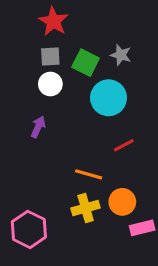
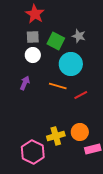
orange line: (89, 174) -> (58, 86), moved
pink hexagon: (29, 229) -> (33, 152), moved

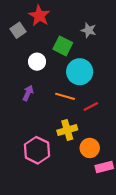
gray star: (79, 36) -> (89, 30), moved
gray square: (33, 37) -> (18, 30), moved, turned -32
yellow cross: (56, 136) -> (67, 130), moved
pink hexagon: (33, 152) -> (37, 150), moved

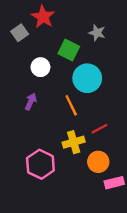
orange line: (65, 96) -> (71, 105), turned 48
red line: (91, 106) -> (99, 129), moved

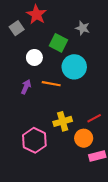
orange line: (71, 105) -> (51, 84), moved, turned -54
red line: (99, 129) -> (94, 118), moved

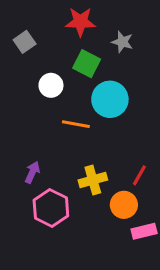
red star: (36, 14) -> (80, 22), moved, turned -30
purple arrow: (26, 87) -> (32, 172), moved
red line: (94, 118) -> (139, 175), turned -32

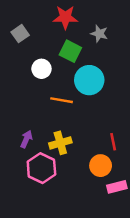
red line: (139, 175) -> (113, 142), turned -42
yellow cross: (93, 180) -> (60, 143), moved

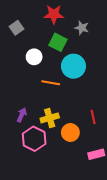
orange circle: (101, 166) -> (70, 132), moved

